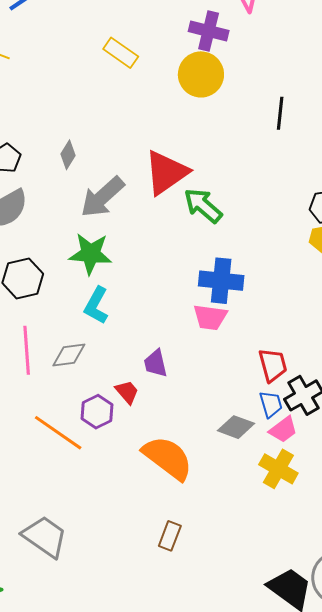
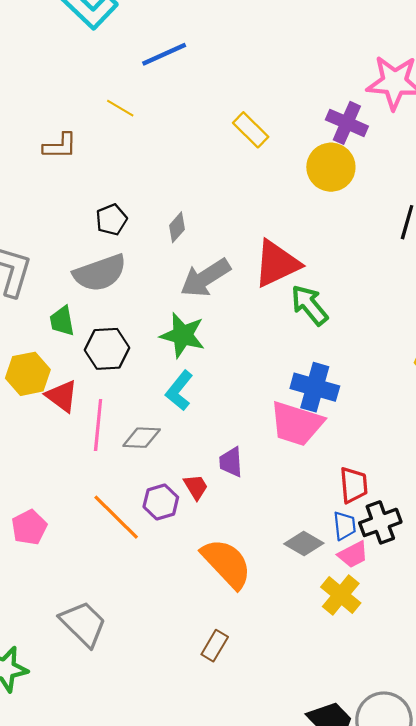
pink trapezoid: (210, 317) -> (297, 424), size x1.5

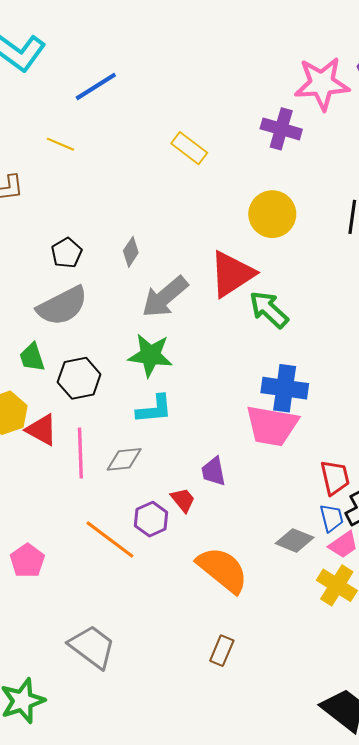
yellow circle: (331, 167) -> (272, 214), moved
cyan L-shape: (179, 391) -> (154, 409), turned -126

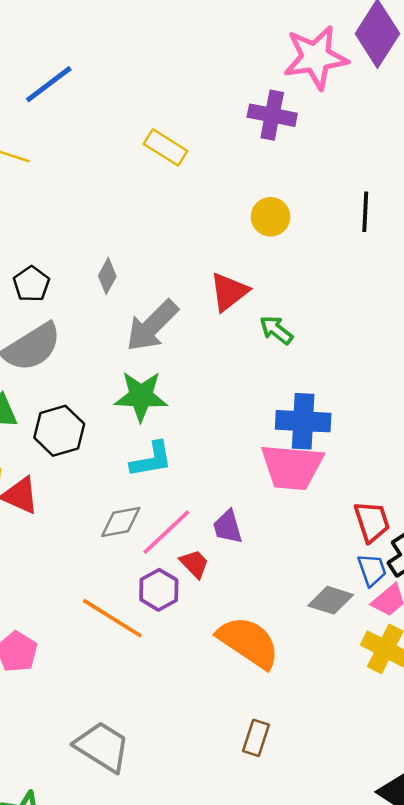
yellow circle: (272, 214) -> (271, 217), size x0.7
red triangle: (232, 274) -> (229, 292), size x0.7
green arrow: (269, 310) -> (276, 330), size x0.7
pink line: (80, 453) -> (166, 532), moved, turned 54

